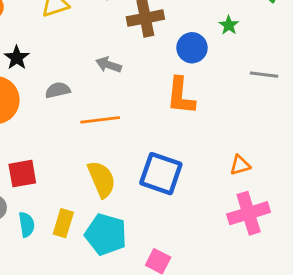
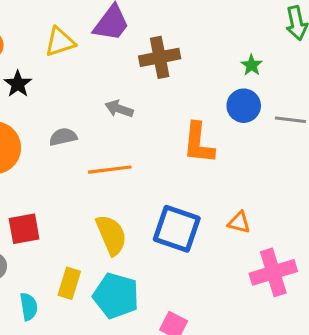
blue circle: (192, 48) -> (244, 106), moved
black star: (17, 58) -> (18, 84), moved
orange triangle: (240, 165) -> (239, 223), moved, turned 30
cyan semicircle: (27, 224) -> (29, 307), moved

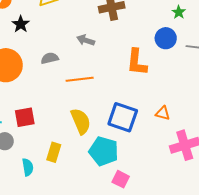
green star: (251, 65) -> (179, 12), moved
cyan pentagon: (116, 296) -> (104, 151), moved

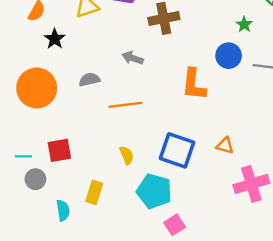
yellow semicircle: (81, 121) -> (127, 155), size x0.6
pink square: (121, 179) -> (175, 225), turned 30

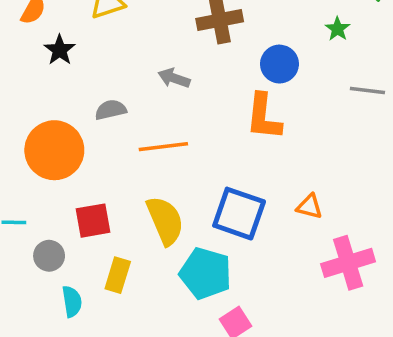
blue circle: (229, 56) -> (279, 64), moved
orange circle: (37, 88) -> (54, 150), moved
red square: (59, 150) -> (93, 221), moved
yellow semicircle: (127, 155) -> (165, 221), size x1.8
gray circle: (35, 179) -> (49, 256), moved

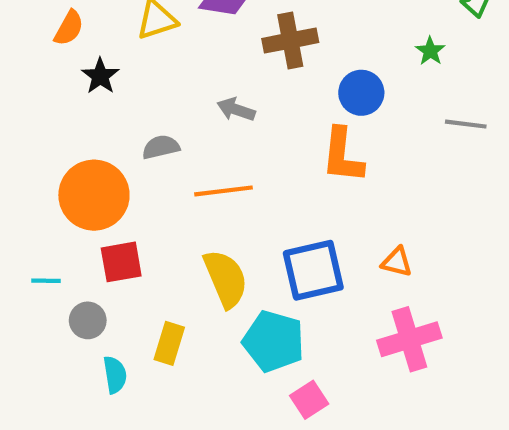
blue square: (239, 214) -> (313, 270), turned -32
red square: (93, 221) -> (121, 262), moved
pink cross: (348, 263) -> (409, 339), moved

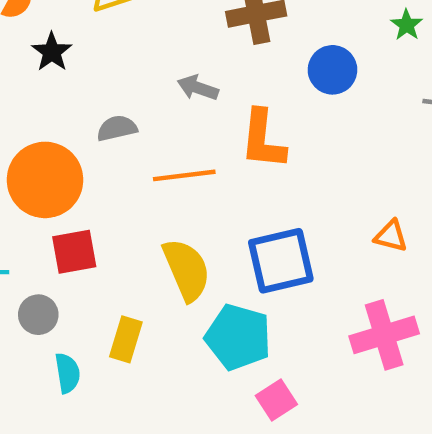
orange L-shape: (343, 155) -> (263, 139), moved
orange triangle: (397, 262) -> (391, 236), moved

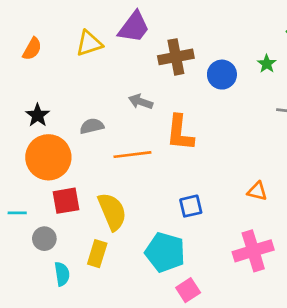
black star: (52, 52) -> (38, 115), moved
blue circle: (332, 70) -> (222, 75), moved
blue square: (281, 261) -> (191, 206), size x0.6
yellow semicircle: (187, 270) -> (112, 212), moved

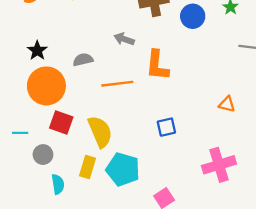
orange triangle: (257, 191) -> (227, 104), moved
red square: (66, 201) -> (61, 123), turned 30
cyan pentagon: (165, 252) -> (123, 169), moved

